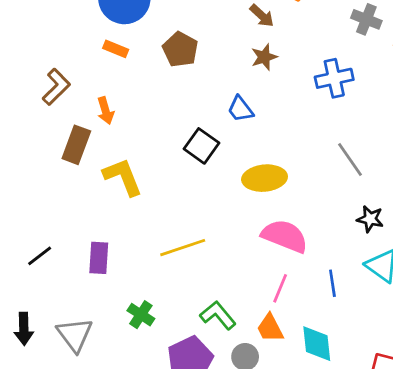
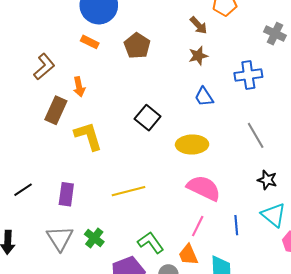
blue trapezoid: (240, 109) -> (204, 97), moved
gray triangle: (75, 335) -> (60, 238), moved

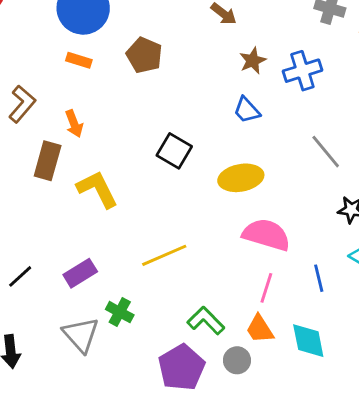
brown star: (198, 56) -> (253, 61), moved
purple rectangle: (66, 194) -> (80, 273), turned 60
green cross: (94, 238) -> (120, 312), moved

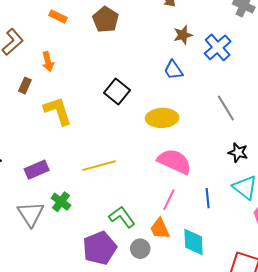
blue cross: (302, 71) -> (218, 47), turned -32
brown rectangle: (48, 161) -> (25, 85), size x0.6

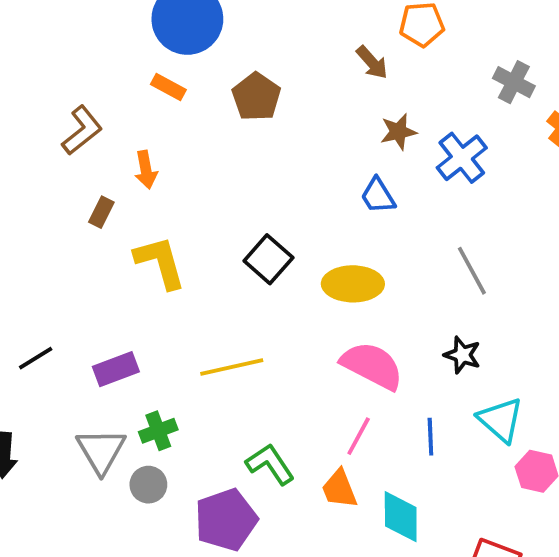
black square: (117, 92) -> (268, 259), moved
black star: (238, 152) -> (462, 355), moved
green cross: (61, 202) -> (158, 431), turned 30
gray circle: (140, 249) -> (148, 485), moved

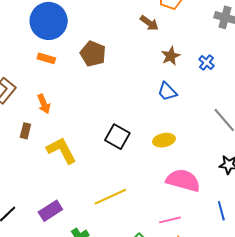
blue cross: (462, 158) -> (206, 62), size x0.6
yellow ellipse: (353, 284) -> (164, 140), size x0.7
pink line: (359, 436) -> (170, 220), moved, turned 60

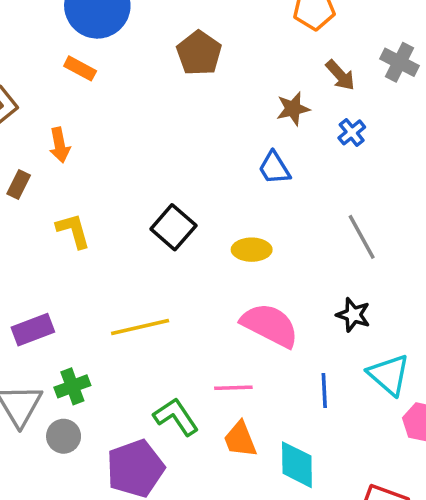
brown arrow: (149, 23) -> (340, 75), moved
brown pentagon: (93, 54) -> (199, 53), moved
yellow L-shape: (61, 150) -> (73, 231), size x0.7

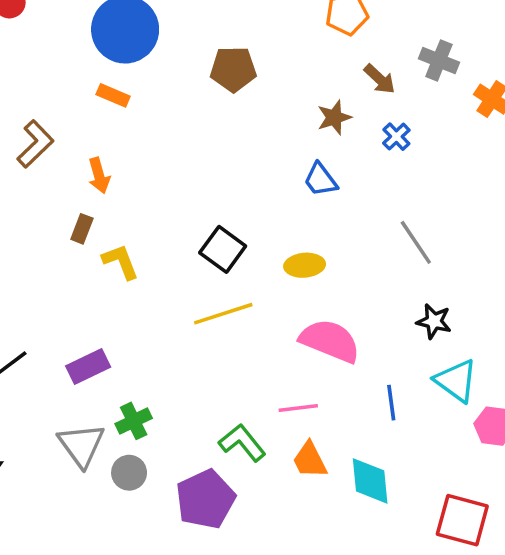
brown pentagon: (199, 53) -> (233, 69), turned -30
brown rectangle: (19, 184) -> (82, 229), moved
black star: (353, 315) -> (434, 321), moved
yellow line: (140, 327) -> (223, 314), moved

